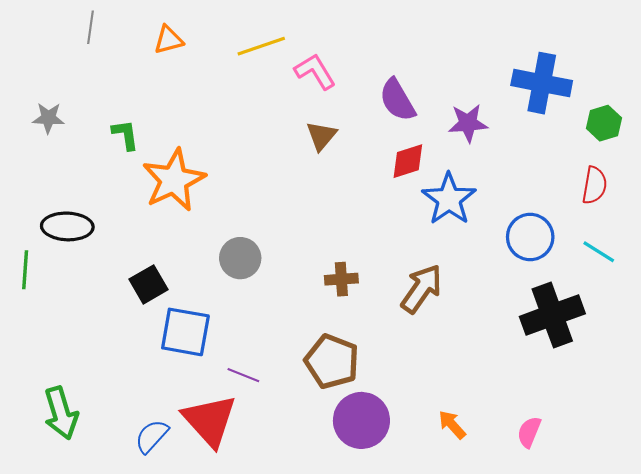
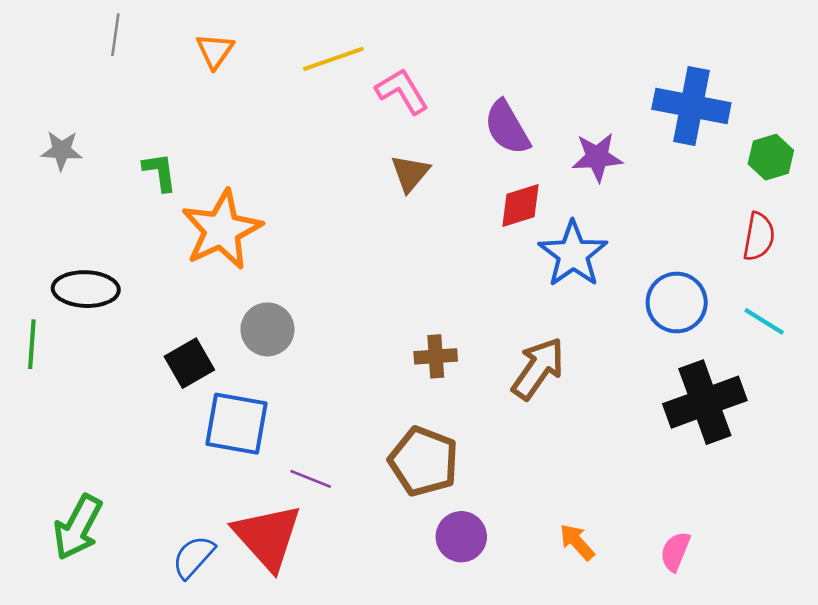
orange triangle: (169, 40) -> (215, 51), turned -40
gray circle: (240, 258) -> (267, 329), moved
green arrow: (61, 413) -> (78, 527), turned 45
purple circle: (361, 420) -> (461, 537), size x0.7

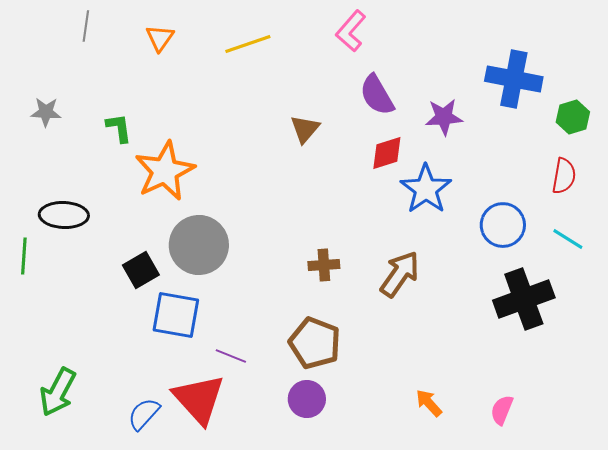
pink L-shape: (402, 91) -> (351, 31), moved, turned -108
gray circle: (267, 329) -> (199, 245), size x1.5
purple circle: (461, 537) -> (307, 399), moved

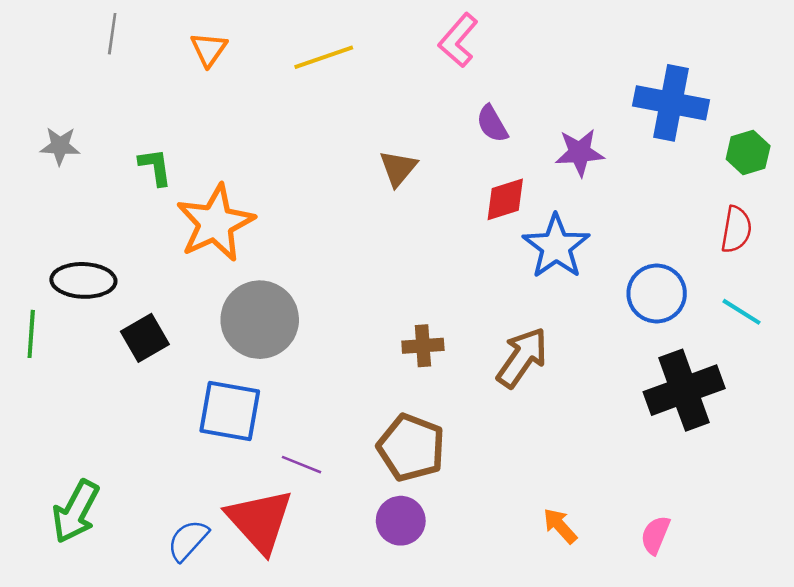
purple semicircle: (377, 95) -> (492, 124), size x0.7
black square: (141, 270) -> (145, 338), moved

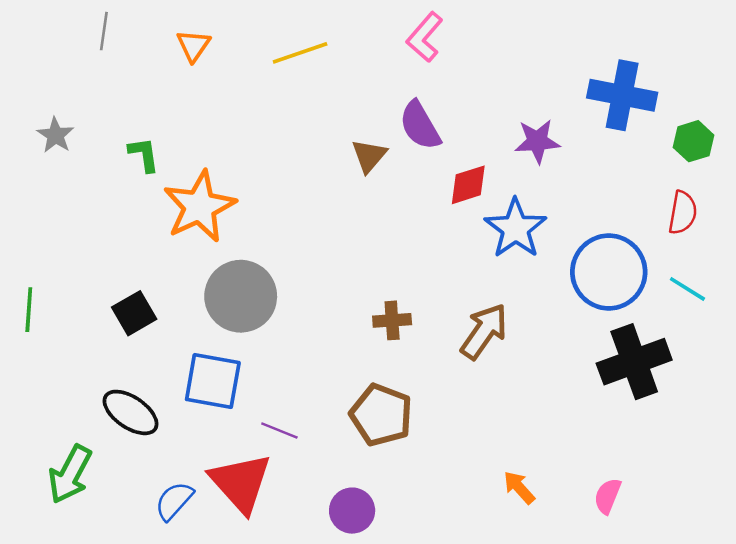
purple semicircle: (492, 124) -> (420, 125), moved, size x1.4
gray star: (60, 146) -> (55, 135), turned 30
black ellipse: (83, 280) -> (131, 412), moved, turned 32
blue circle: (657, 294) -> (609, 272), size x1.4
purple circle: (401, 521) -> (352, 511), moved

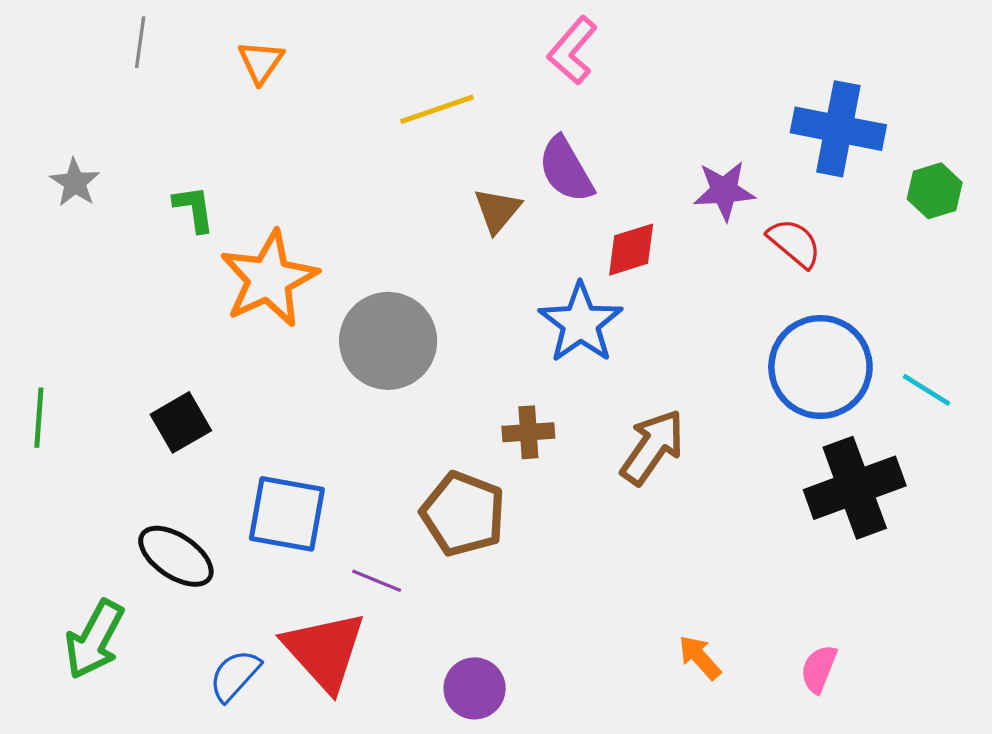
yellow line: (300, 53) -> (437, 109), moved
red semicircle: (683, 213) -> (794, 243), moved, turned -60
blue star: (516, 228) -> (581, 323), moved
gray circle: (241, 296) -> (388, 341), moved
brown pentagon: (381, 415) -> (463, 514), moved

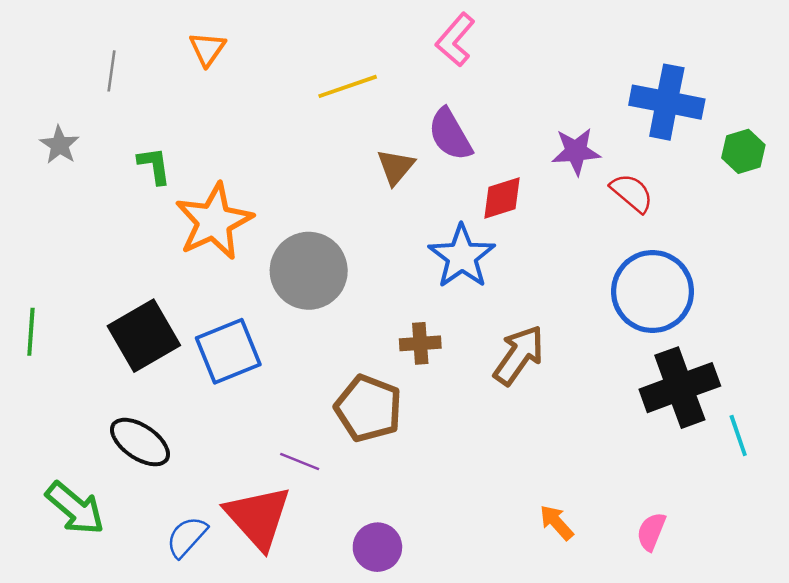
gray line: (140, 42) -> (111, 71), moved
cyan line: (926, 390) -> (738, 436), moved, turned 39
black square: (181, 422) -> (144, 336), size x1.5
blue square: (287, 514) -> (228, 351), moved, turned -32
green arrow: (94, 639) -> (75, 508), turned -78

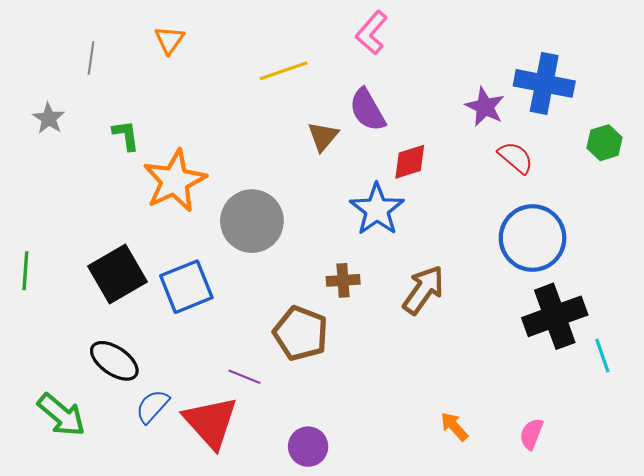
purple star: (576, 151) -> (485, 107), moved, turned 30
green hexagon: (743, 151) -> (605, 143), moved
blue semicircle: (187, 537) -> (152, 406), moved

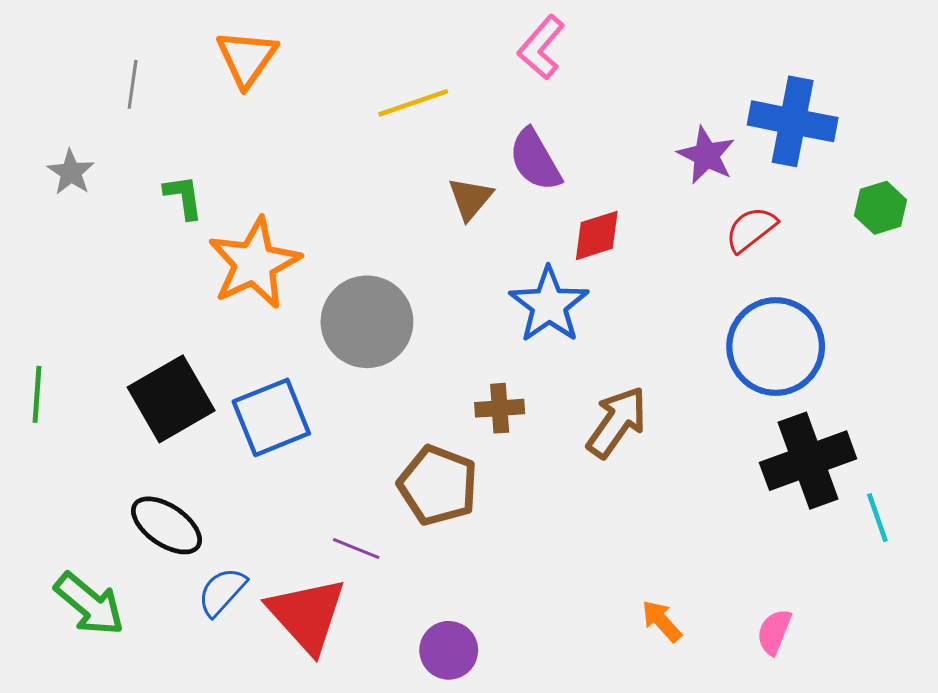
orange triangle: (169, 40) -> (247, 58), size x1.4
red semicircle: (516, 158) -> (751, 229), turned -78

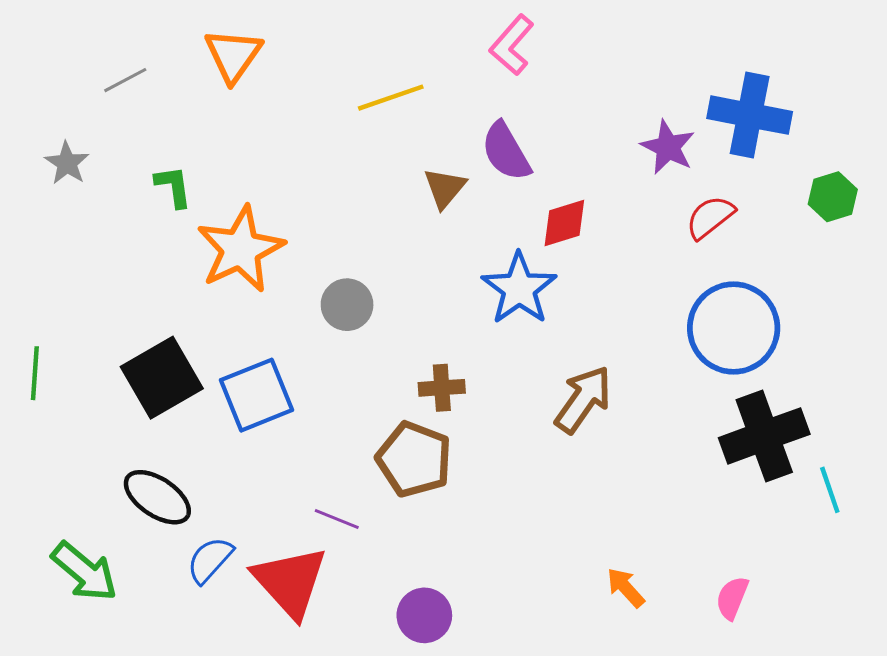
gray line: (133, 84) -> (125, 80), turned 54
gray circle: (367, 322) -> (347, 305), size x0.6
brown cross: (500, 408) -> (442, 388), moved

